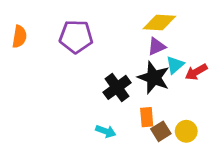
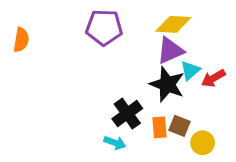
purple pentagon: (76, 37) -> (104, 27), moved
purple triangle: (157, 46) -> (170, 51), size x1.4
black cross: (117, 87) -> (127, 114), moved
brown square: (161, 131) -> (179, 126), moved, turned -36

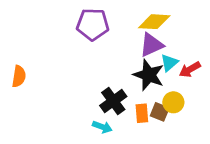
orange semicircle: (21, 40) -> (19, 76), moved
yellow circle: (203, 143) -> (173, 102), moved

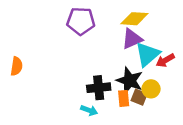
cyan triangle: (169, 63) -> (147, 54), size x1.6
black star: (149, 75) -> (130, 81), moved
black cross: (113, 101) -> (99, 88), turned 30

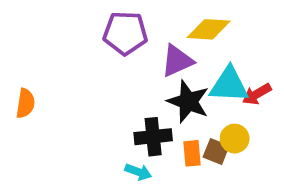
purple triangle: (132, 39) -> (177, 61), moved
cyan triangle: (147, 54) -> (229, 85), turned 44
black star: (130, 81) -> (188, 102), moved

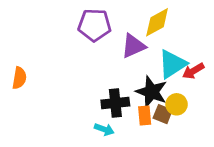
yellow diamond: (209, 29) -> (157, 22), turned -32
cyan triangle: (229, 85) -> (172, 64), turned -36
black star: (188, 102) -> (152, 92), moved

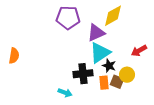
cyan triangle: (172, 64) -> (100, 53), moved
black star: (152, 92) -> (109, 66), size x0.6
cyan arrow: (104, 129) -> (65, 93), moved

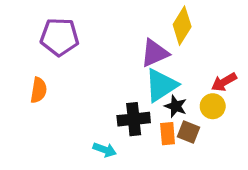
yellow diamond: (113, 16) -> (182, 26), turned -30
purple pentagon: (68, 18) -> (60, 37), moved
orange semicircle: (14, 56) -> (39, 90), moved
yellow circle: (127, 75) -> (213, 106), moved

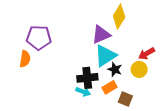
purple pentagon: (60, 37) -> (39, 38), moved
brown square: (188, 132) -> (125, 99), moved
orange rectangle: (168, 134) -> (110, 87), turned 64
cyan arrow: (105, 150) -> (83, 92), moved

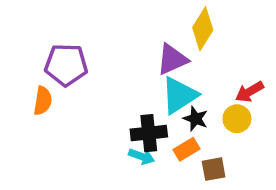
brown square: (125, 99) -> (214, 169), turned -32

